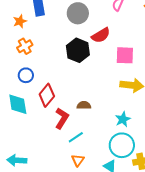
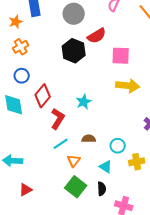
brown semicircle: (84, 105) -> (89, 139), moved
cyan star: (123, 119) -> (84, 102), moved
cyan line: (76, 137) -> (61, 144), moved
cyan circle: (122, 145) -> (118, 146), size x0.6

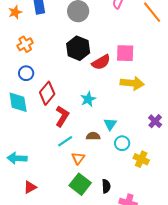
orange star: (16, 22) -> (15, 12), moved
red semicircle: (97, 36) -> (101, 62), moved
yellow cross: (137, 162) -> (141, 159), turned 35
cyan triangle: (106, 167) -> (110, 124), moved, turned 32

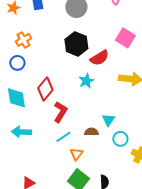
pink square: (125, 53) -> (125, 38), moved, turned 30
blue circle: (26, 73) -> (17, 63), moved
cyan star: (88, 99) -> (86, 81), moved
cyan arrow: (17, 158) -> (21, 132), moved

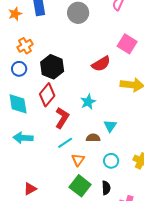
black hexagon: (76, 44) -> (52, 67), moved
cyan star: (86, 81) -> (88, 102), moved
cyan circle: (120, 139) -> (111, 161), moved

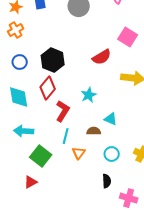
orange cross: (25, 46) -> (16, 30), moved
cyan triangle: (110, 126) -> (111, 119), turned -40
cyan line: (65, 143) -> (66, 136), turned -42
green square: (80, 186) -> (41, 156), moved

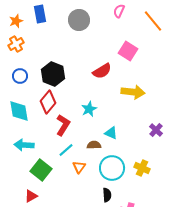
cyan line: (66, 136) -> (66, 150), turned 35
cyan circle: (112, 154) -> (112, 168), size x1.6

